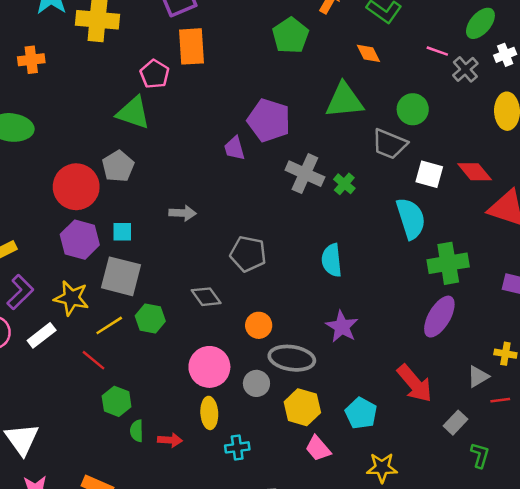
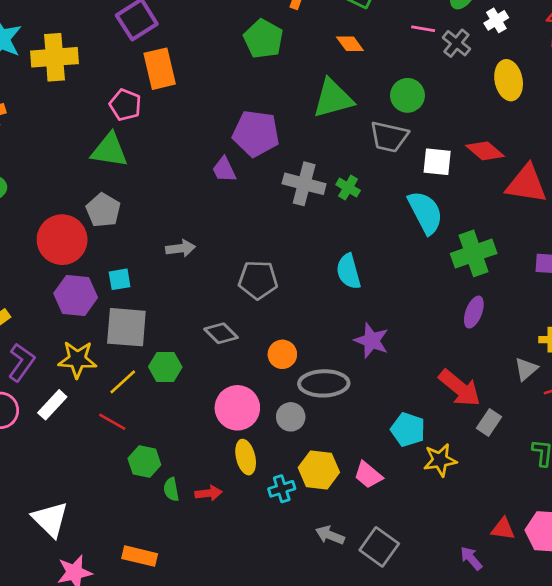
purple ellipse: (439, 317) -> (474, 312), size x0.7
yellow hexagon: (302, 407) -> (319, 470), moved
gray rectangle: (455, 423) -> (489, 422), moved
yellow star: (382, 468) -> (440, 460), moved

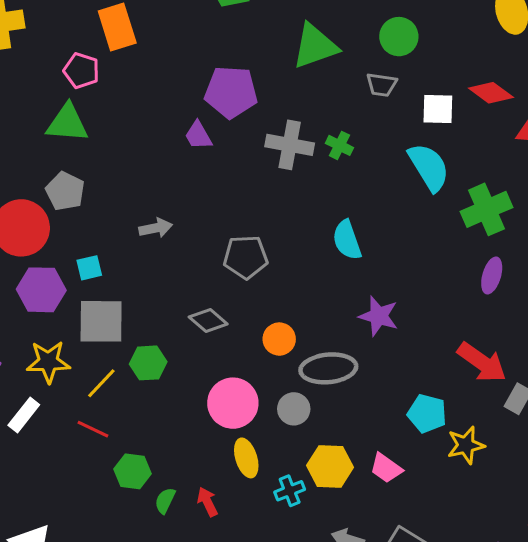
gray trapezoid: (389, 137) -> (382, 85), size x0.7
green semicircle: (171, 489) -> (165, 501), turned 40
red arrow: (209, 493) -> (207, 502), turned -105

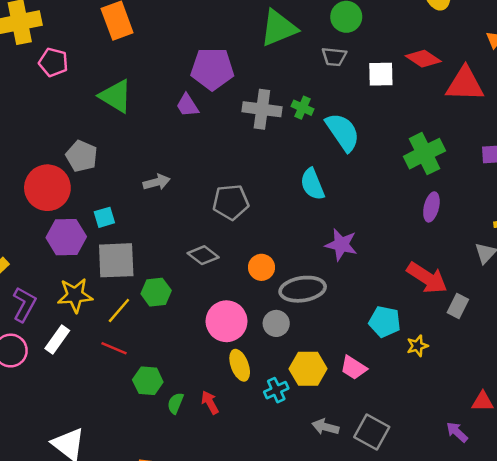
pink pentagon: (81, 71) -> (53, 62), moved
green triangle: (67, 123) -> (116, 96), moved, turned 30
cyan semicircle: (429, 167) -> (343, 132), moved
yellow star: (466, 445) -> (417, 346), size x0.7

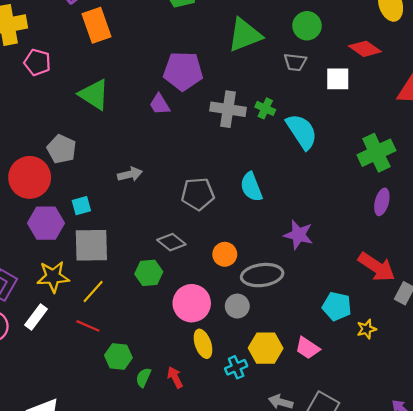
red diamond: (423, 59) -> (365, 49), moved
cyan semicircle: (312, 184) -> (251, 187), moved
green hexagon: (156, 292) -> (149, 273), moved

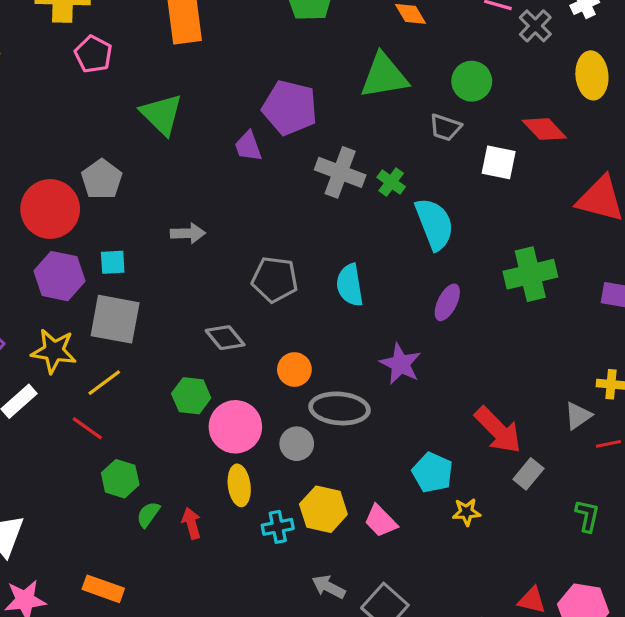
purple ellipse: (382, 202) -> (447, 302), moved
green hexagon: (149, 273) -> (191, 396), moved

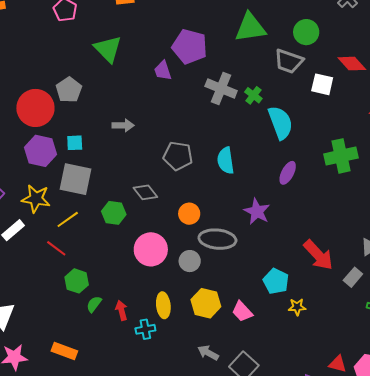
gray trapezoid: (445, 127) -> (289, 61), size x1.4
green hexagon: (191, 396) -> (114, 213), moved
gray rectangle: (528, 474) -> (353, 277), moved
yellow ellipse: (239, 485) -> (163, 305), moved
cyan cross: (278, 527) -> (145, 329), moved

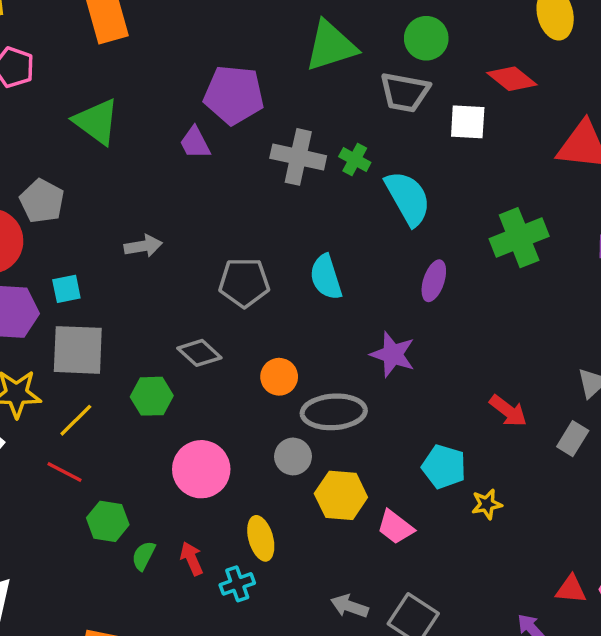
pink circle: (151, 249) -> (201, 469), moved
red arrow: (318, 255) -> (508, 411), size x0.7
yellow hexagon: (206, 303) -> (341, 495), moved

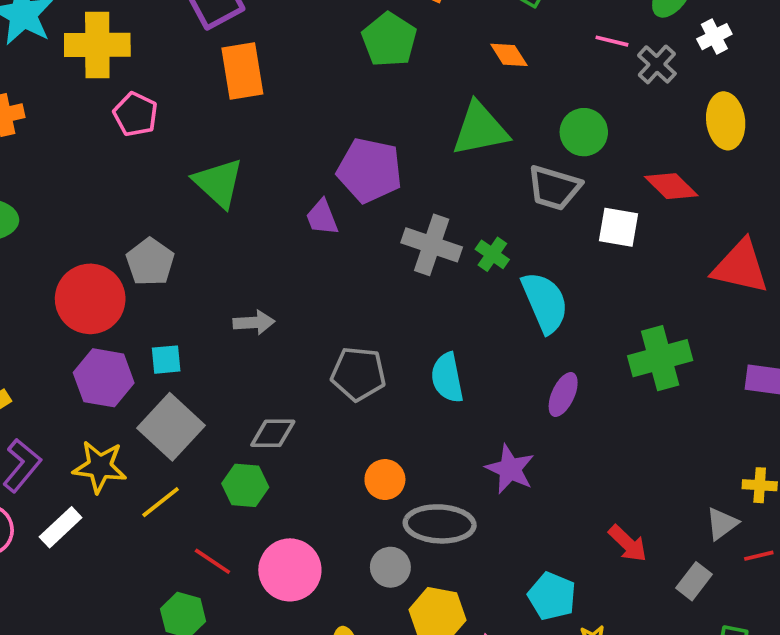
gray square: (78, 350) -> (171, 427), turned 34
gray diamond: (199, 353) -> (273, 433), moved, turned -48
red line: (65, 472) -> (212, 561), moved

